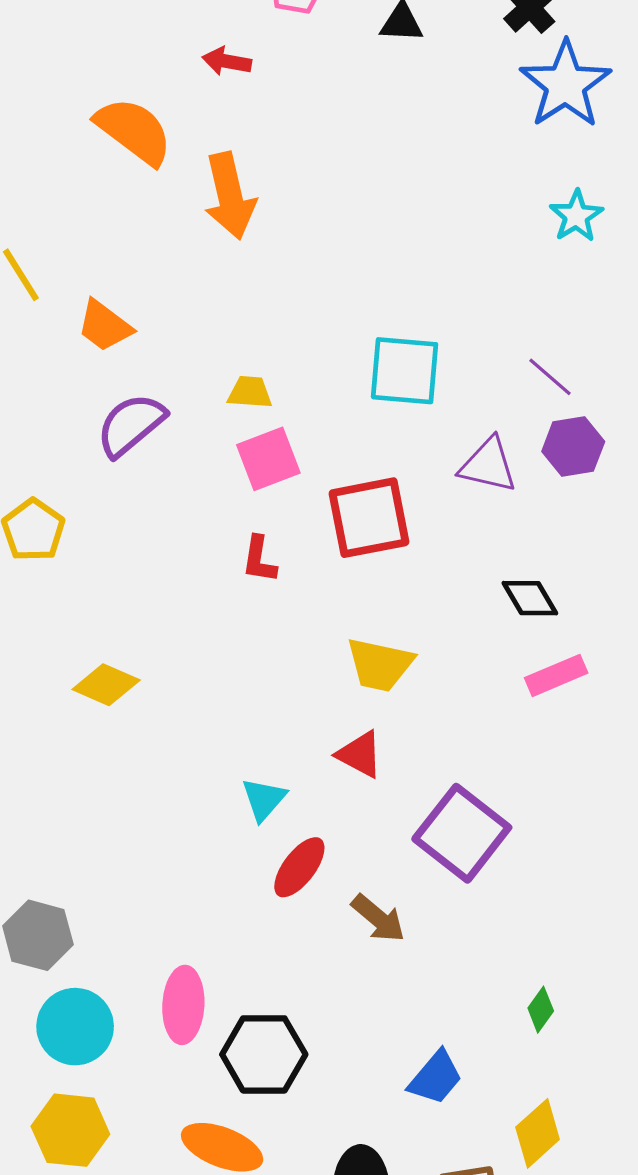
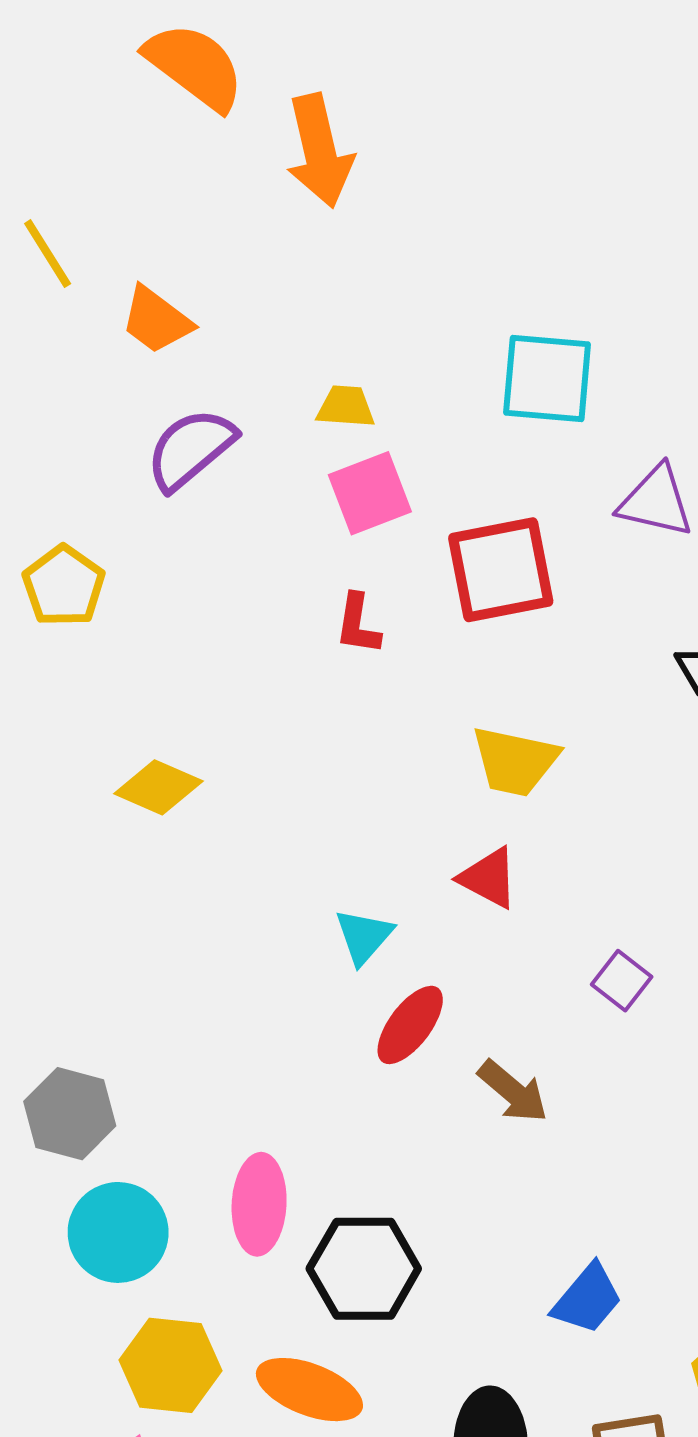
purple square: (462, 833) -> (622, 981), size x0.5
yellow hexagon: (70, 1130) -> (170, 1365), moved

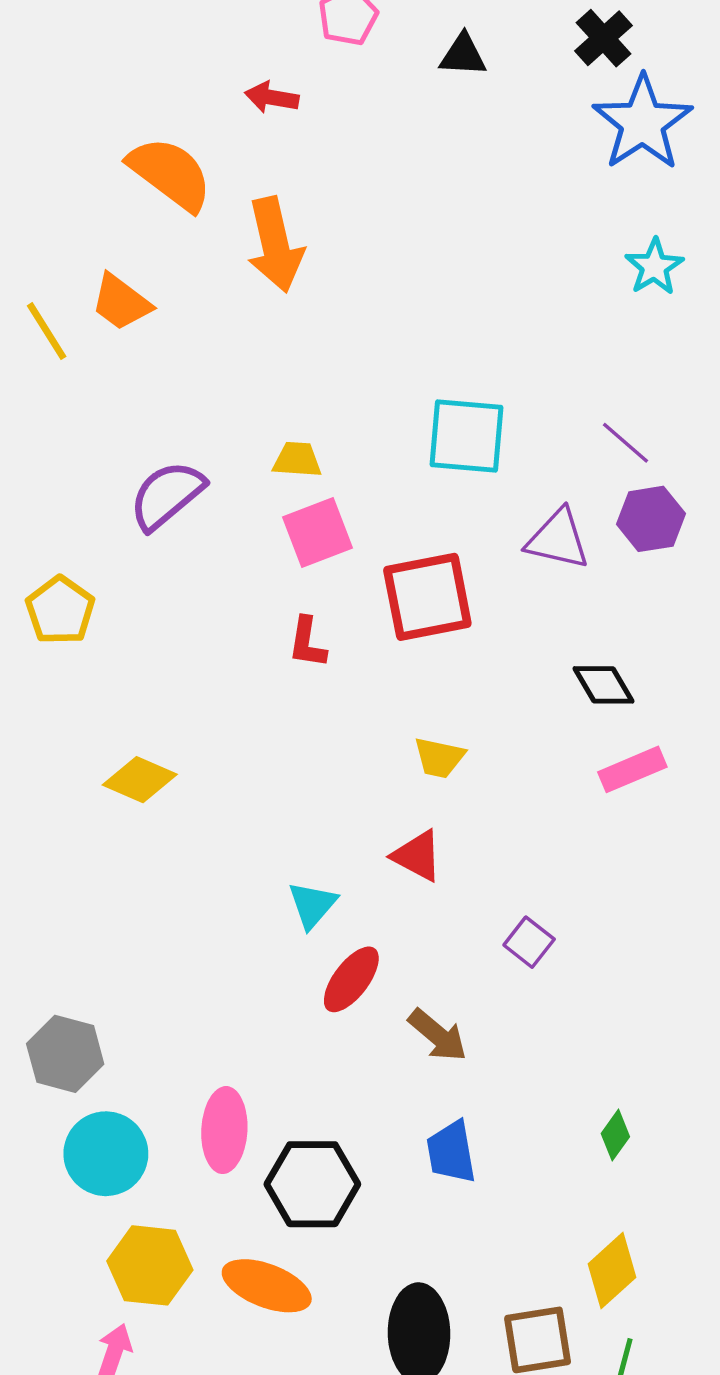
orange trapezoid: (156, 320) -> (121, 302), moved
yellow trapezoid: (515, 761) -> (439, 758), size x0.7
blue trapezoid: (587, 1299) -> (451, 1152), moved, turned 130

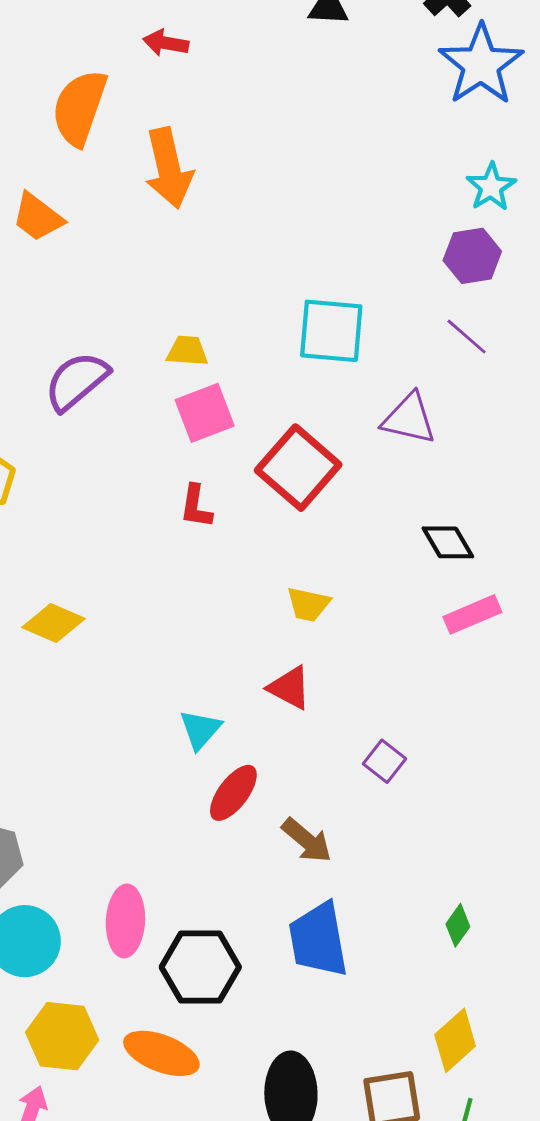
orange semicircle: (170, 174) -> (79, 108), turned -108
purple hexagon: (651, 519) -> (472, 256), moved
red square: (427, 597) -> (298, 468), turned -38
blue trapezoid: (451, 1152) -> (318, 940), size x1.4

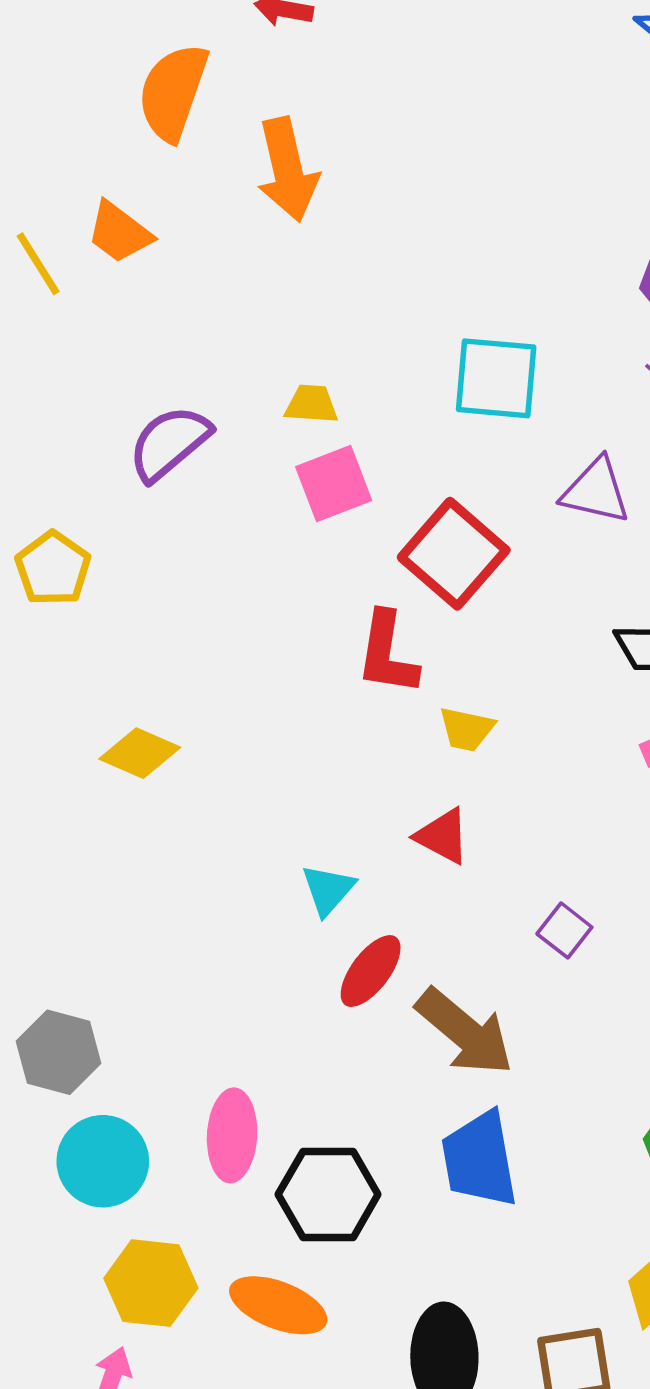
red L-shape: (196, 506) -> (387, 653), moved, size x1.5
brown arrow: (307, 840) -> (465, 1032), size x1.5

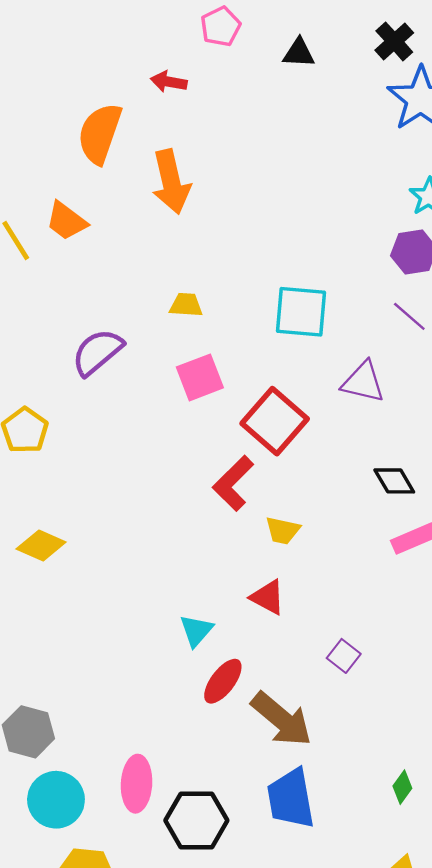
yellow trapezoid: (311, 404) -> (186, 305), moved
red L-shape: (387, 653) -> (233, 483), turned 36
yellow diamond: (140, 753) -> (41, 545), moved

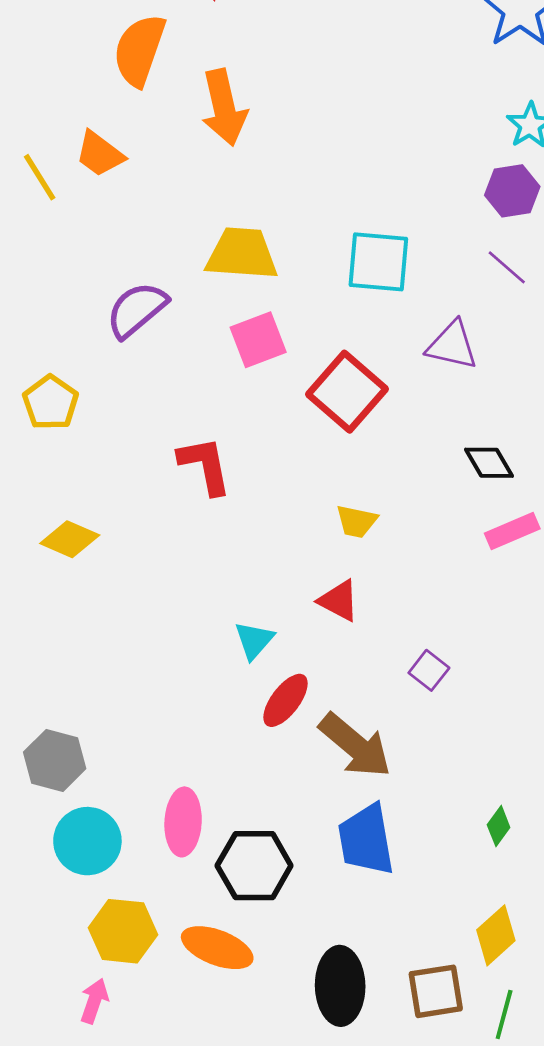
yellow trapezoid: (186, 305) -> (242, 254), size x1.8
red L-shape: (233, 483) -> (205, 465), moved, turned 124

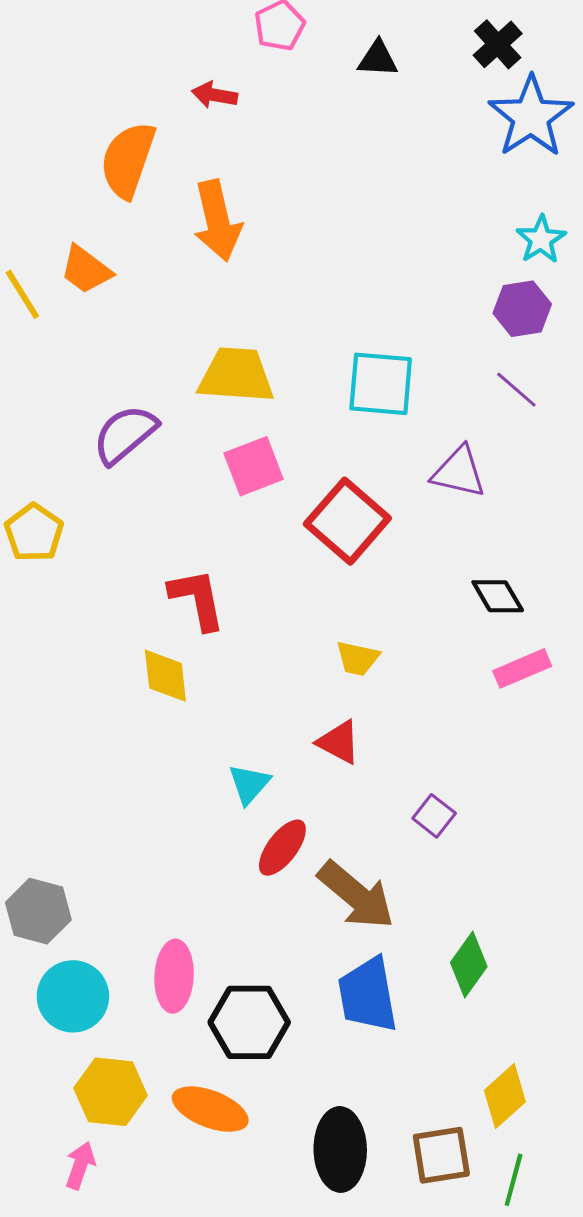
yellow diamond: (70, 539) -> (165, 676), moved, turned 60
green diamond: (499, 826) -> (469, 965), moved, size x1.5

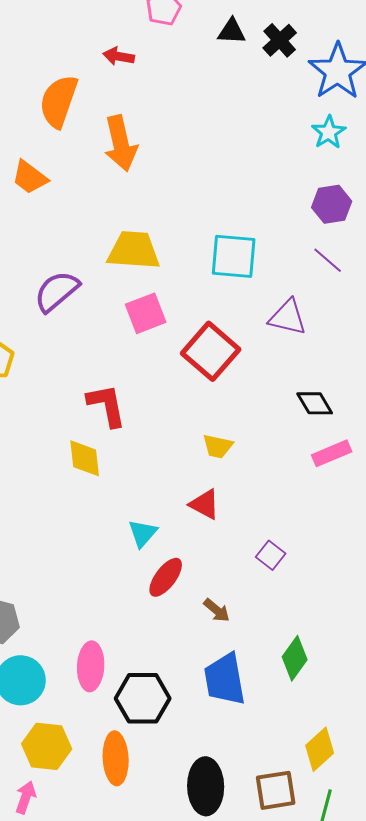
black cross: (498, 44) -> (280, 40), moved
cyan star: (541, 239) -> (329, 132), moved
brown arrow: (356, 895) -> (217, 610), size x0.5
orange ellipse: (210, 1109) -> (116, 758), turned 66

